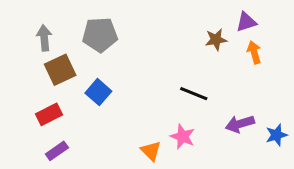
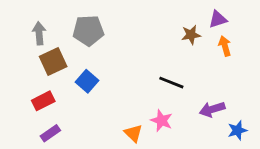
blue star: (276, 135) -> (237, 130), moved

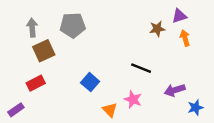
blue square: (87, 81) -> (90, 82), moved
purple rectangle: (50, 133) -> (16, 110), moved

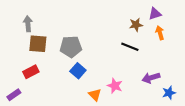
gray pentagon: (73, 25) -> (71, 47), moved
brown square: (44, 51) -> (38, 44), turned 30
black line: (141, 68) -> (130, 47), moved

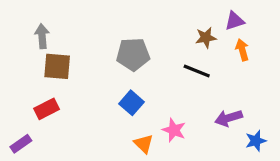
gray pentagon: (71, 47) -> (133, 54), moved
blue square: (78, 71) -> (131, 103), moved

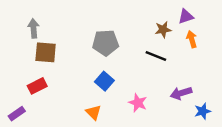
orange triangle: (144, 144) -> (93, 112), moved

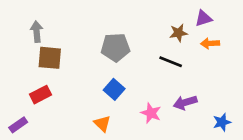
orange arrow: (192, 39) -> (210, 43), turned -77
purple arrow: (181, 93) -> (185, 102), moved

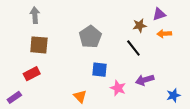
gray arrow: (37, 32) -> (35, 15), moved
gray pentagon: (115, 47) -> (90, 37), turned -30
black line: (171, 62) -> (133, 48), turned 30
blue square: (114, 89) -> (100, 70), moved, turned -35

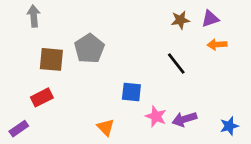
gray arrow: (35, 15) -> (34, 16), moved
brown star: (140, 25) -> (180, 20), moved
gray pentagon: (90, 37) -> (89, 49), moved
purple arrow: (145, 80) -> (184, 119), moved

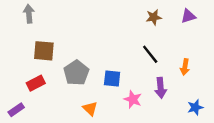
purple triangle: (210, 19) -> (188, 16), moved
orange arrow: (217, 44) -> (185, 67), moved, turned -77
gray pentagon: (89, 49) -> (76, 73), moved
purple arrow: (184, 119) -> (161, 88), moved, turned -78

